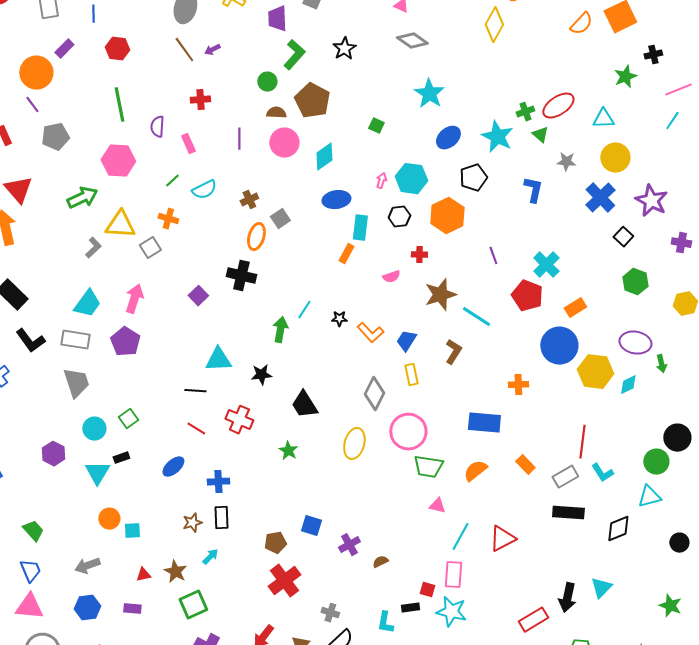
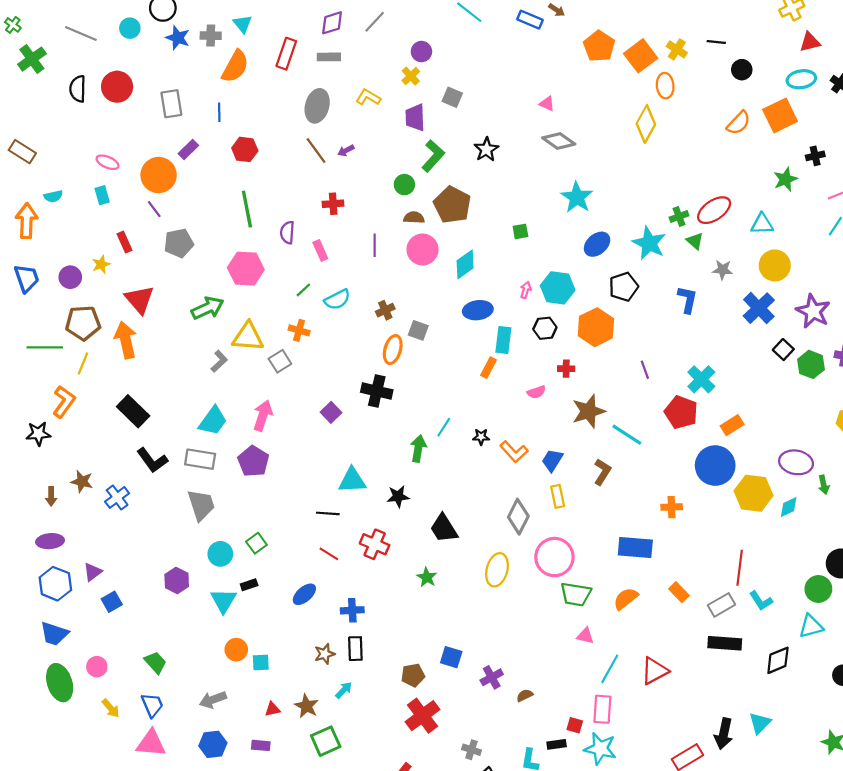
green square: (376, 126) -> (520, 231), turned -35
gray square: (280, 219) -> (418, 330), turned -36
green hexagon: (635, 282) -> (811, 364), moved

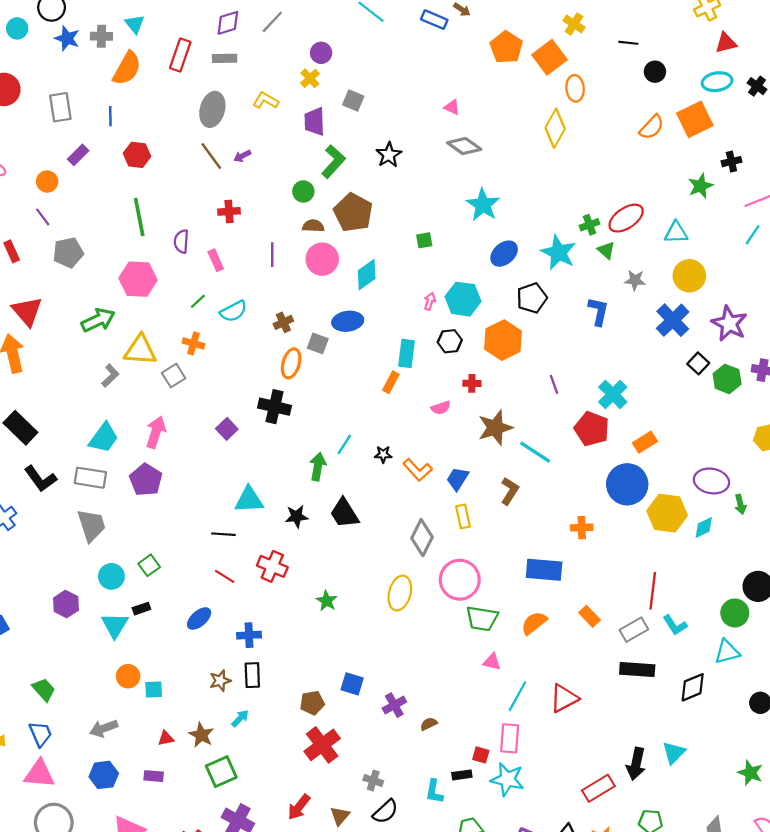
yellow cross: (677, 49) -> (574, 24), moved
orange circle: (159, 175) -> (47, 181), size x0.6
blue ellipse: (478, 310) -> (348, 321), moved
black trapezoid: (444, 528) -> (344, 513), moved

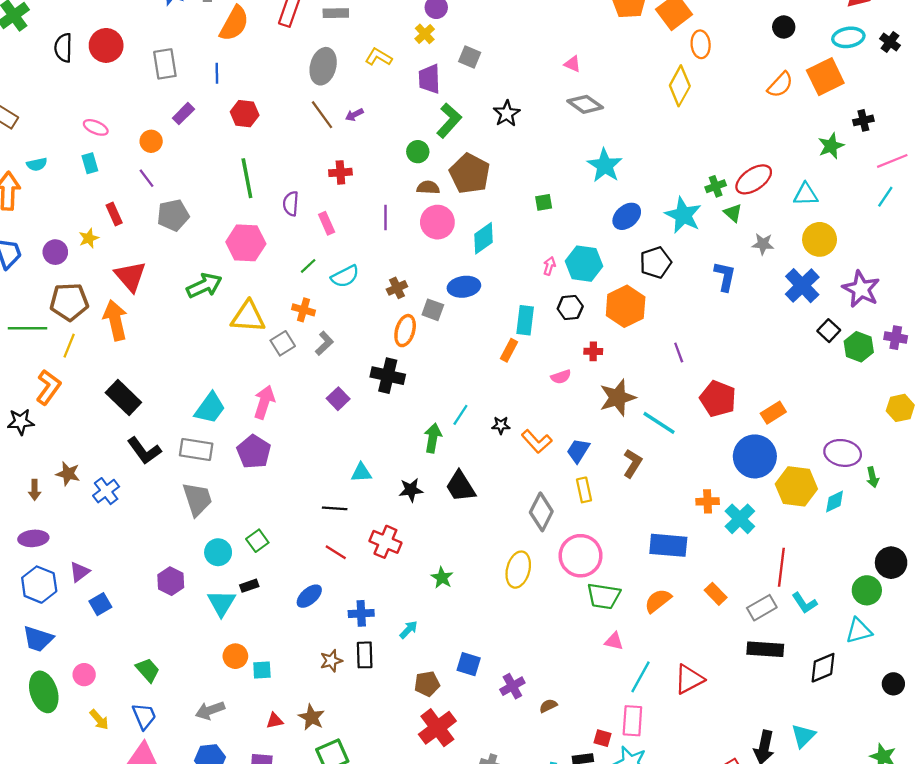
gray L-shape: (110, 376) -> (324, 343), moved
cyan cross: (613, 394) -> (740, 519), moved
cyan triangle: (249, 500) -> (361, 473), size x0.7
cyan arrow: (240, 718) -> (409, 630), moved

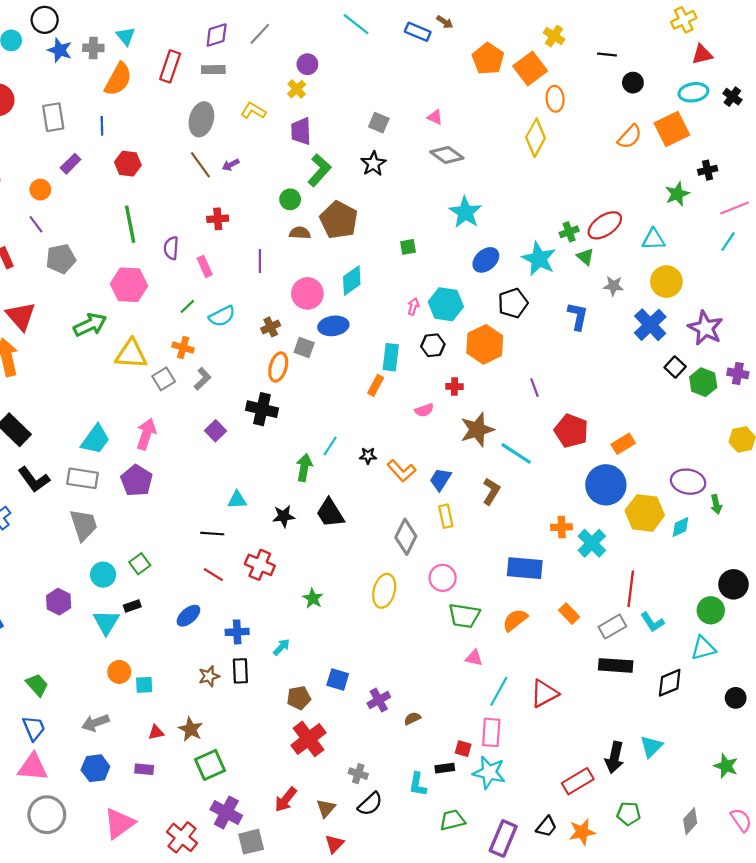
gray square: (470, 57) -> (379, 123), moved
pink circle: (437, 222) -> (307, 293), moved
pink circle: (581, 556) -> (443, 578), size x0.7

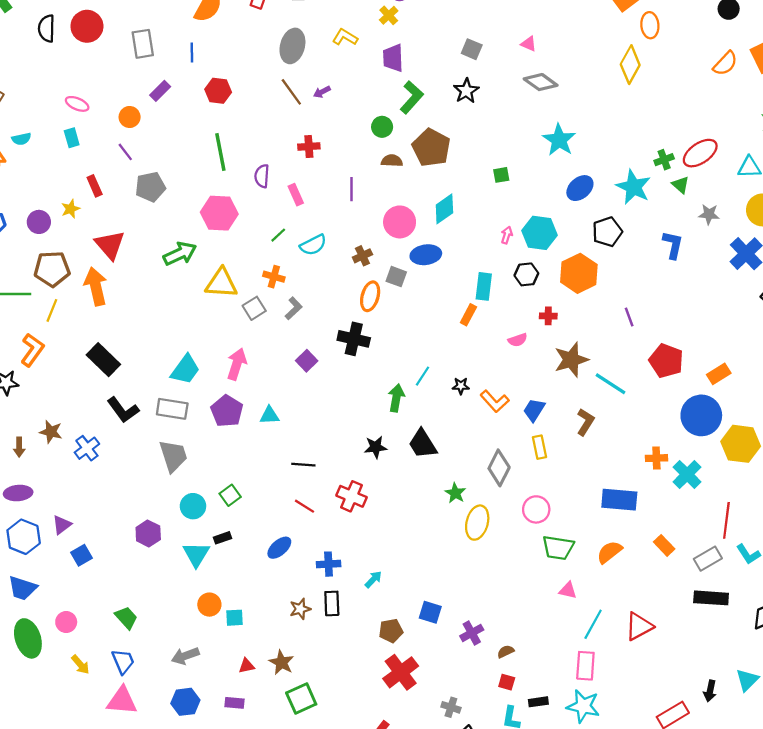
cyan triangle: (237, 500) -> (270, 415), moved
green star: (313, 598) -> (455, 493), moved
red square: (463, 749) -> (507, 682), moved
black arrow: (615, 757) -> (710, 691), size x0.7

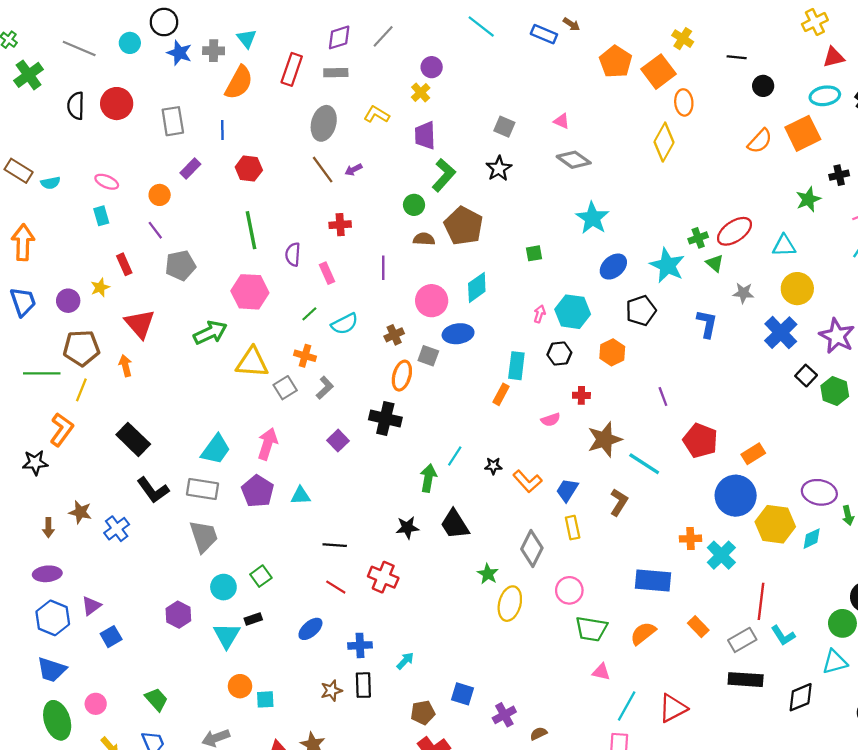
cyan semicircle: (21, 139) -> (51, 183), moved
orange hexagon: (579, 273) -> (612, 352), size x0.7
orange arrow: (96, 286) -> (125, 366), size x0.6

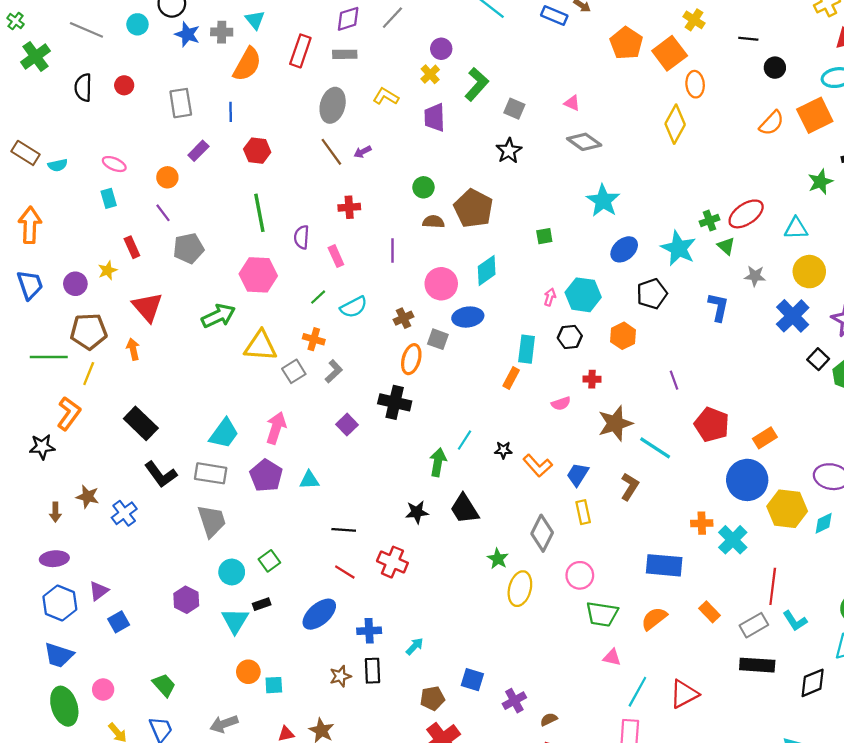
red circle: (117, 104) -> (124, 85), size x0.6
green L-shape: (444, 175) -> (477, 84), moved
blue ellipse: (310, 629) -> (319, 614), size x1.4

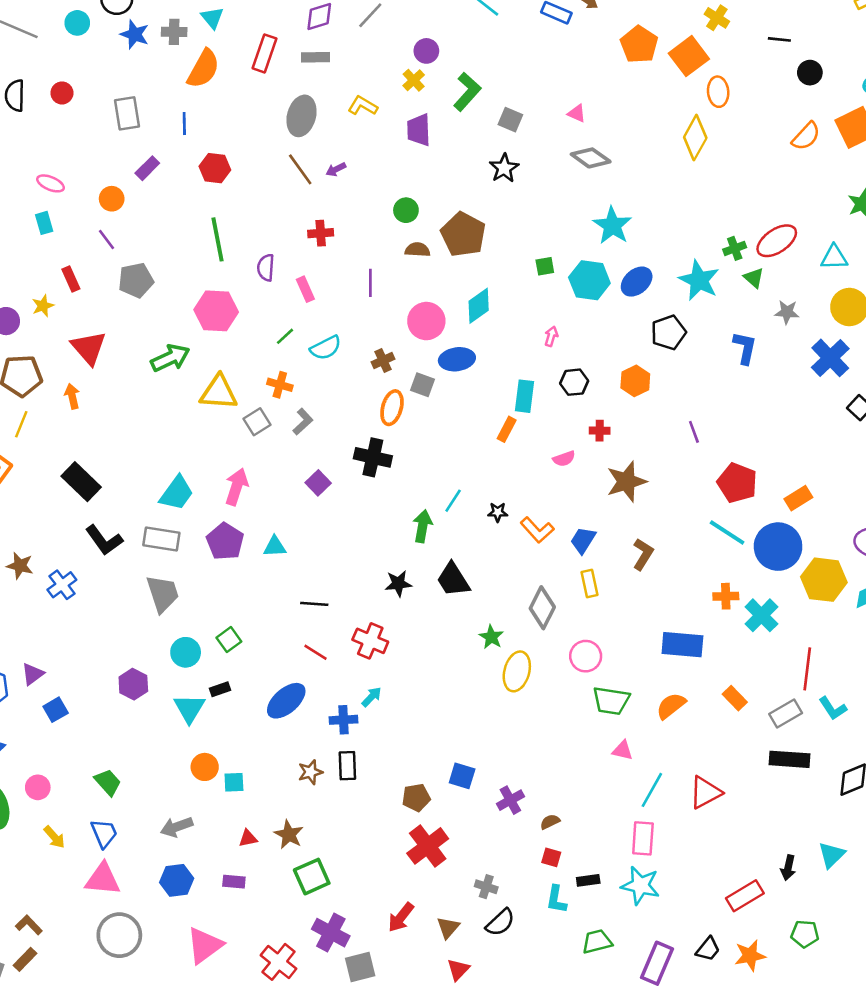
cyan hexagon: (583, 295) -> (589, 280), moved
cyan line: (655, 448) -> (727, 533), moved
cyan arrow: (415, 646) -> (372, 697), moved

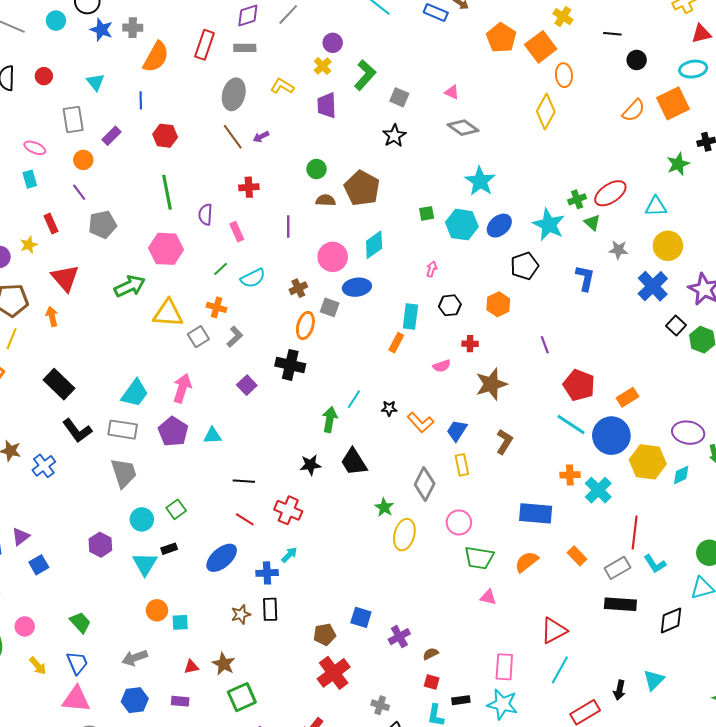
cyan triangle: (212, 18) -> (95, 82), moved
gray rectangle: (127, 113) -> (73, 120), moved
cyan line: (652, 790) -> (560, 670), moved

